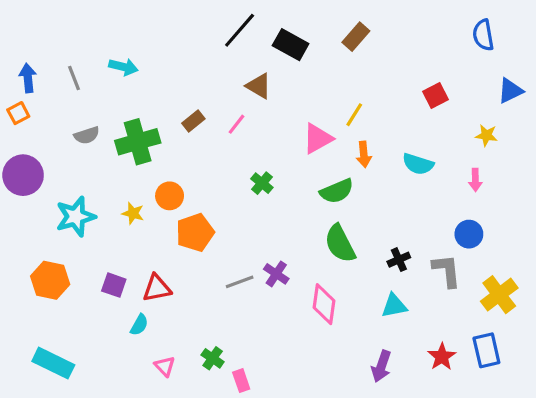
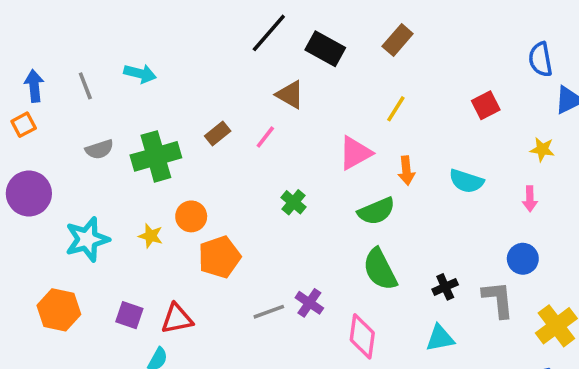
blue semicircle: (483, 35) -> (540, 59), moved
yellow line: (354, 115) -> (396, 109), moved

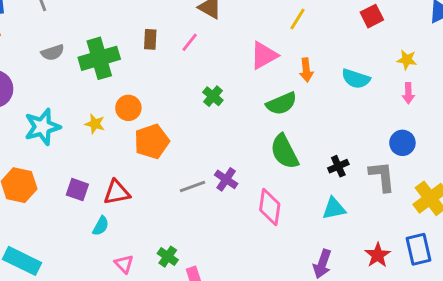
brown rectangle: (218, 134) -> (150, 39), turned -48
yellow star: (542, 149) -> (407, 60), moved

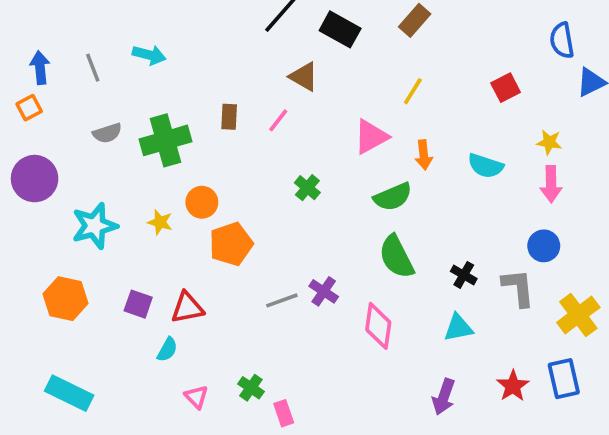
pink arrow: (408, 93) -> (551, 184), size x1.4
black cross: (338, 166) -> (464, 275), turned -36

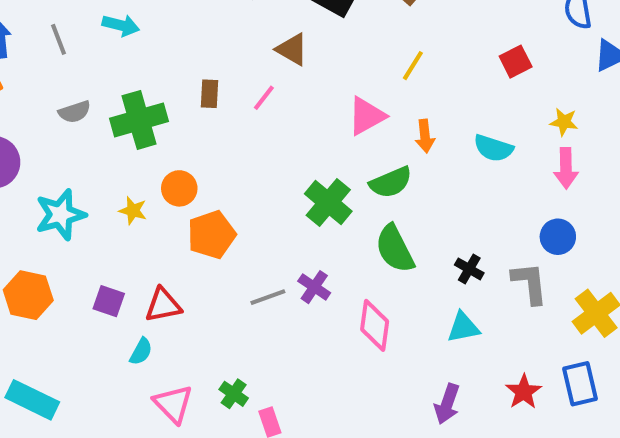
green cross: (307, 188) -> (328, 202), moved, size x1.6
pink triangle: (196, 397) -> (173, 404), size x1.5

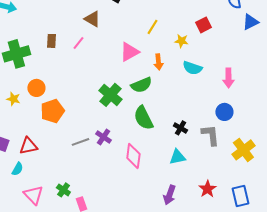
yellow star: (564, 122) -> (181, 41), moved
blue rectangle: (580, 384) -> (240, 196), moved

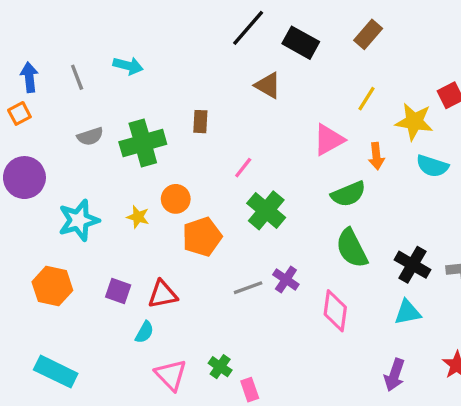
yellow star: (181, 41) -> (414, 122), size x1.6
pink line: (78, 43) -> (243, 168), moved
green cross: (110, 95) -> (266, 210), moved
black cross: (180, 128) -> (413, 265), size x1.5

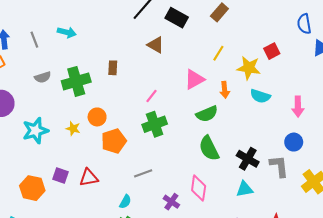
pink line: (243, 168) -> (151, 96), moved
green cross: (266, 210) -> (155, 124), turned 30
purple cross: (286, 279) -> (171, 202), moved
orange hexagon: (52, 286) -> (32, 188), moved
cyan semicircle: (144, 332) -> (125, 202), moved

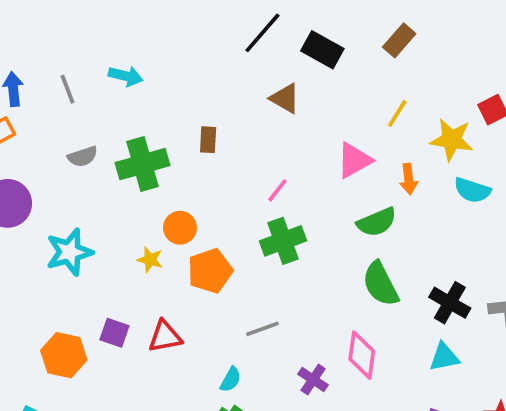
yellow star: (73, 128) -> (150, 260), moved

